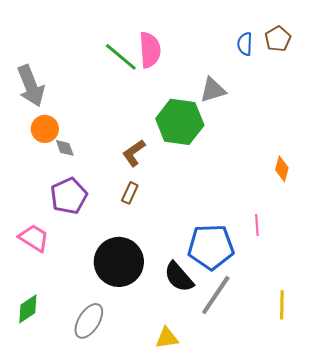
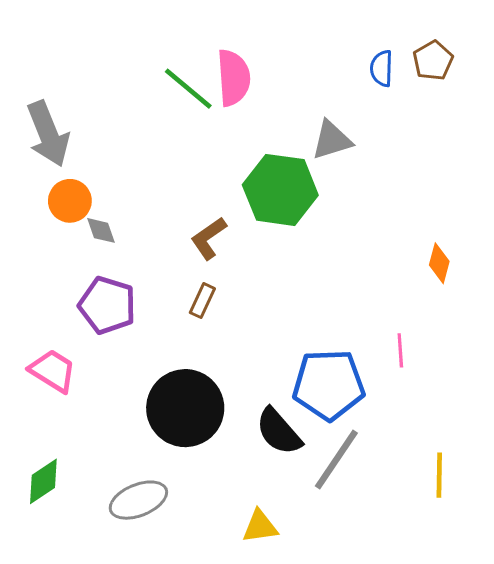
purple pentagon: (69, 196) -> (107, 305), turned -30
gray ellipse: (89, 321) -> (138, 500), turned 36

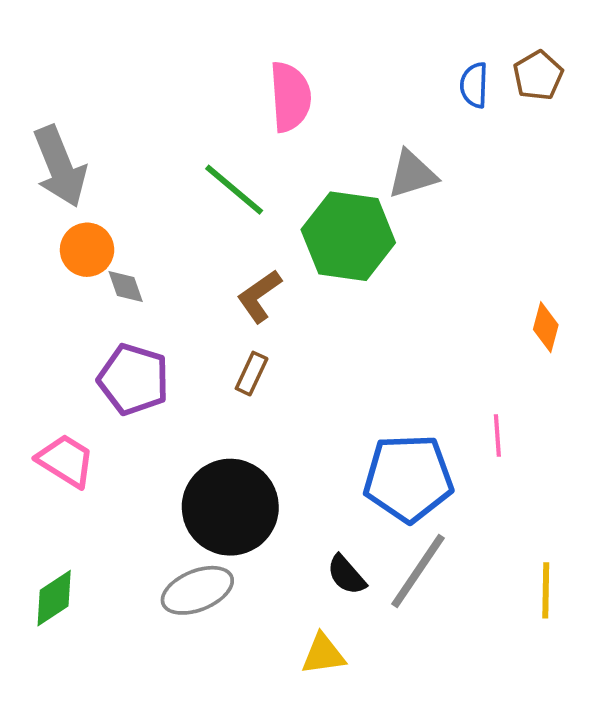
green line: (188, 89) -> (234, 190), moved
black semicircle: (279, 431) -> (346, 575), moved, size x0.7
gray ellipse: (138, 500) -> (197, 590), moved

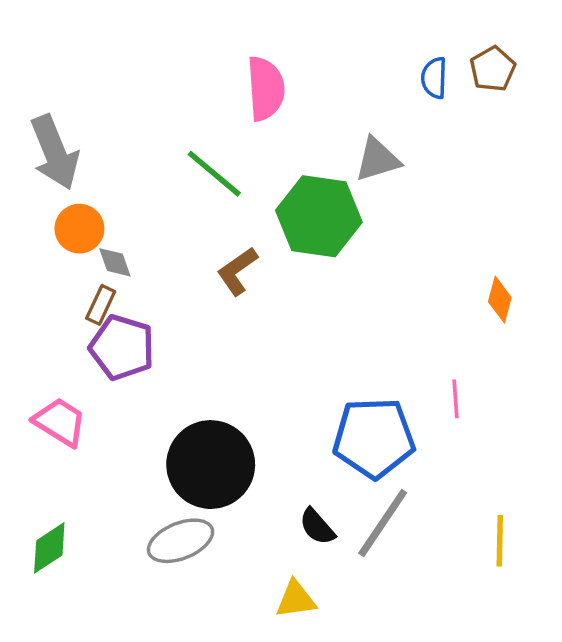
brown rectangle: (252, 374) -> (101, 305), moved

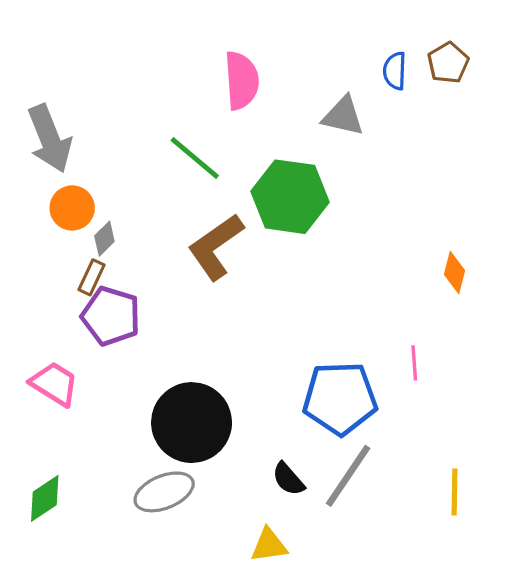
gray triangle: (377, 159) -> (343, 116), moved, turned 30
gray diamond: (115, 262) -> (104, 239), turned 64
brown L-shape: (237, 271) -> (216, 247), size x1.5

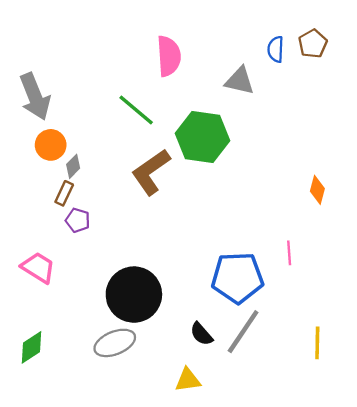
purple pentagon: (111, 316) -> (78, 220), size x0.6

